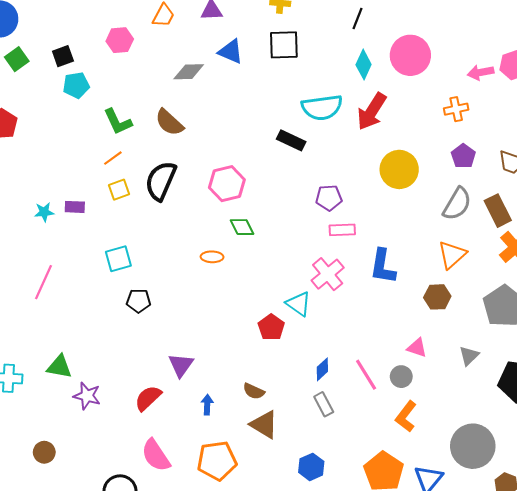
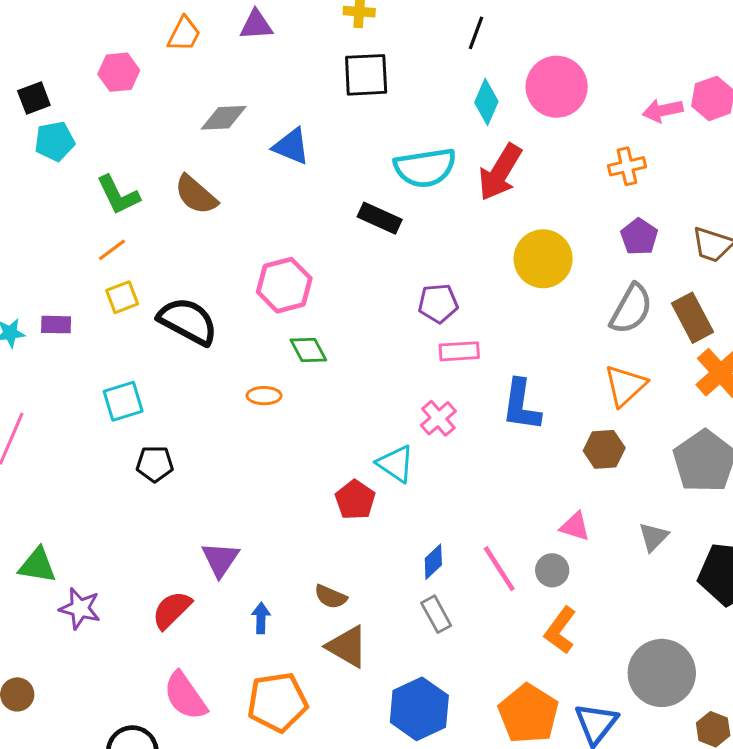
blue triangle: (231, 51) -> (291, 146), moved
black semicircle: (161, 181) -> (188, 321), moved, turned 96
pink cross: (328, 274) -> (438, 418), size x0.7
blue hexagon: (311, 467) -> (419, 709), size x1.5

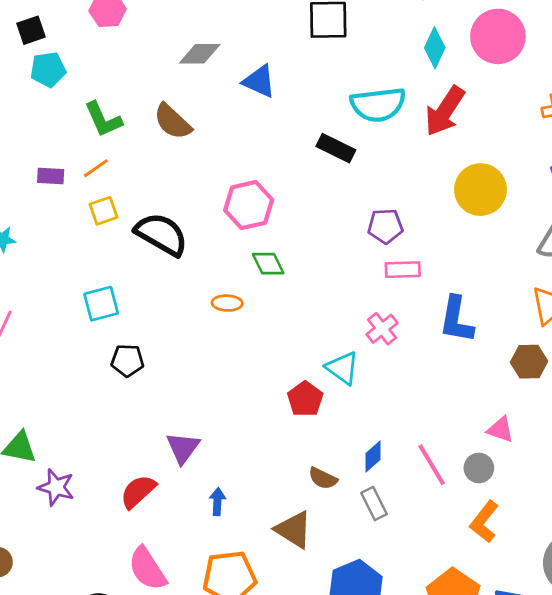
purple rectangle: (56, 325) -> (51, 176), moved
brown semicircle: (331, 597) -> (323, 478), moved

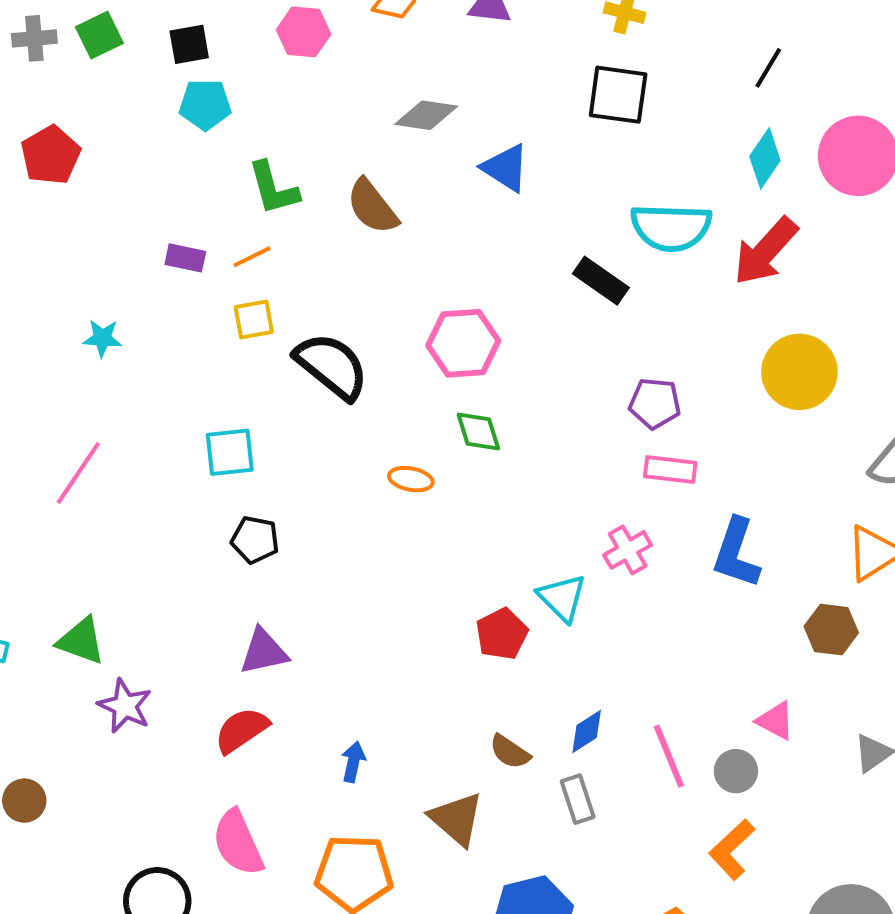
purple triangle: (183, 448) -> (264, 652), moved, turned 33

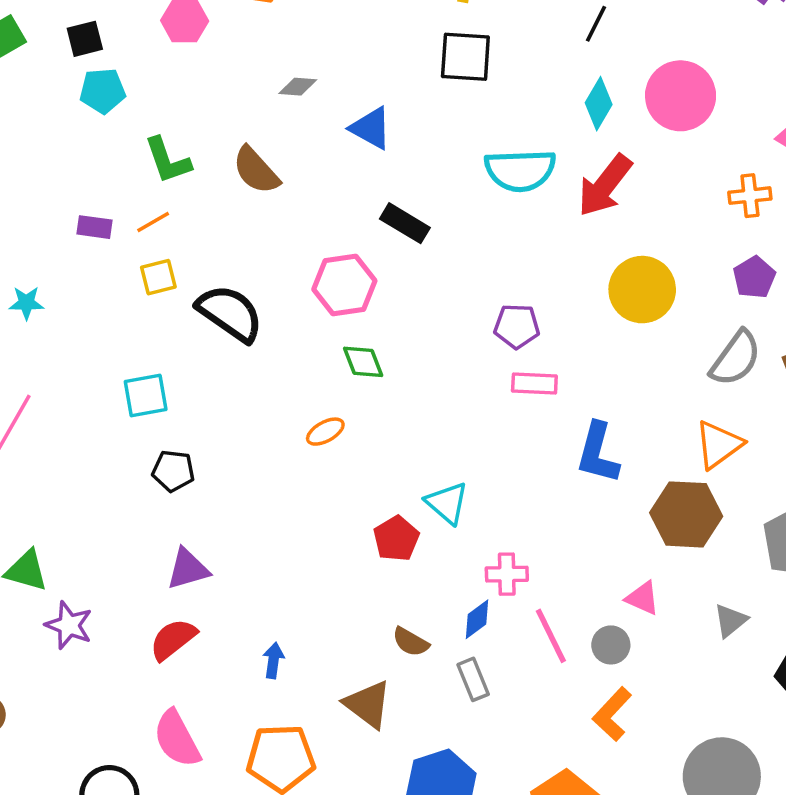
gray diamond: (426, 115) -> (298, 87), size x0.7
black rectangle: (601, 281) -> (405, 223), moved
orange ellipse: (411, 479) -> (325, 432), moved, turned -36
pink cross: (628, 550) -> (507, 574), moved, turned 33
brown hexagon: (831, 630) -> (686, 514), size x1.5

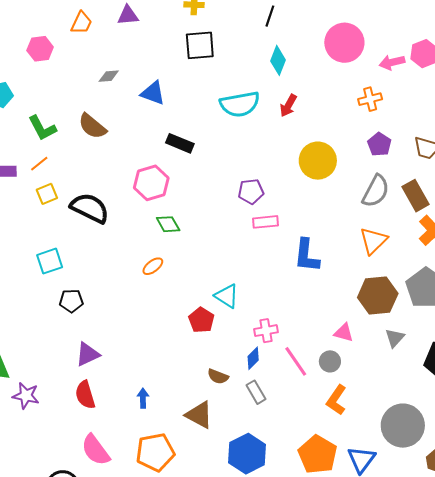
pink circle: (681, 96) -> (344, 43), moved
red arrow: (605, 185) -> (288, 106), size x0.6
brown hexagon: (686, 514) -> (378, 296), moved
red semicircle: (173, 639) -> (85, 395), turned -60

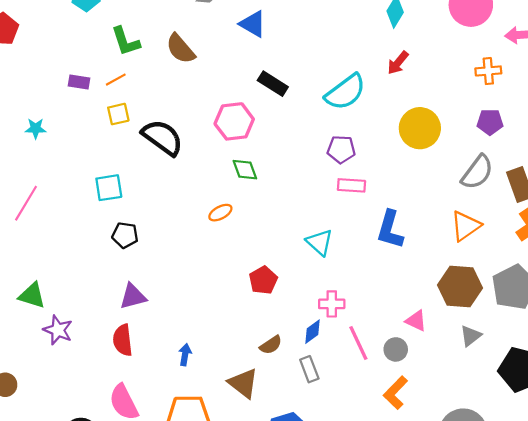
cyan semicircle: (240, 104) -> (345, 92), moved, turned -36
purple pentagon: (379, 144) -> (490, 122), turned 30
cyan triangle: (227, 296) -> (320, 242), moved
brown semicircle: (218, 376) -> (271, 345), turned -65

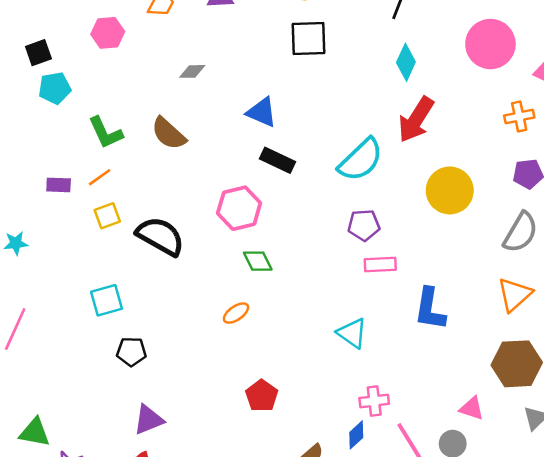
blue triangle: (253, 24) -> (262, 112), moved
red arrow: (398, 63) -> (416, 120), size x1.6
red pentagon: (263, 280) -> (262, 396), moved

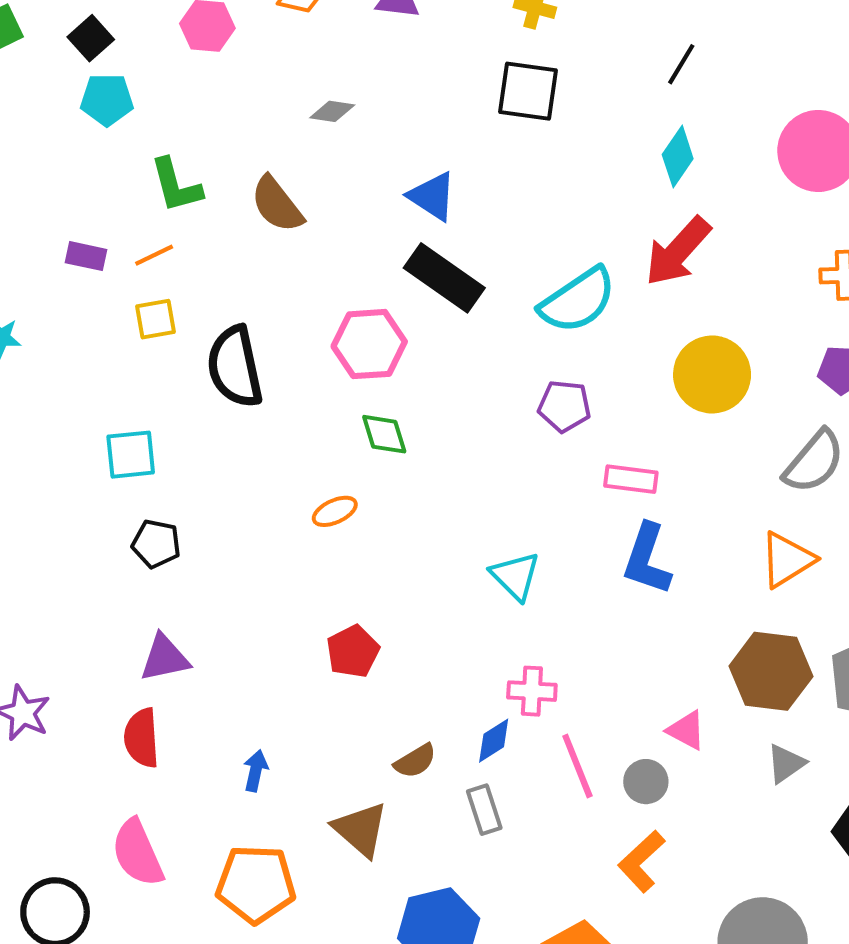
black square: (38, 53) -> (91, 38), turned -32
black rectangle: (278, 160) -> (444, 278), size x1.4
black semicircle: (160, 236) -> (235, 367), turned -141
pink rectangle: (380, 264) -> (631, 479), moved

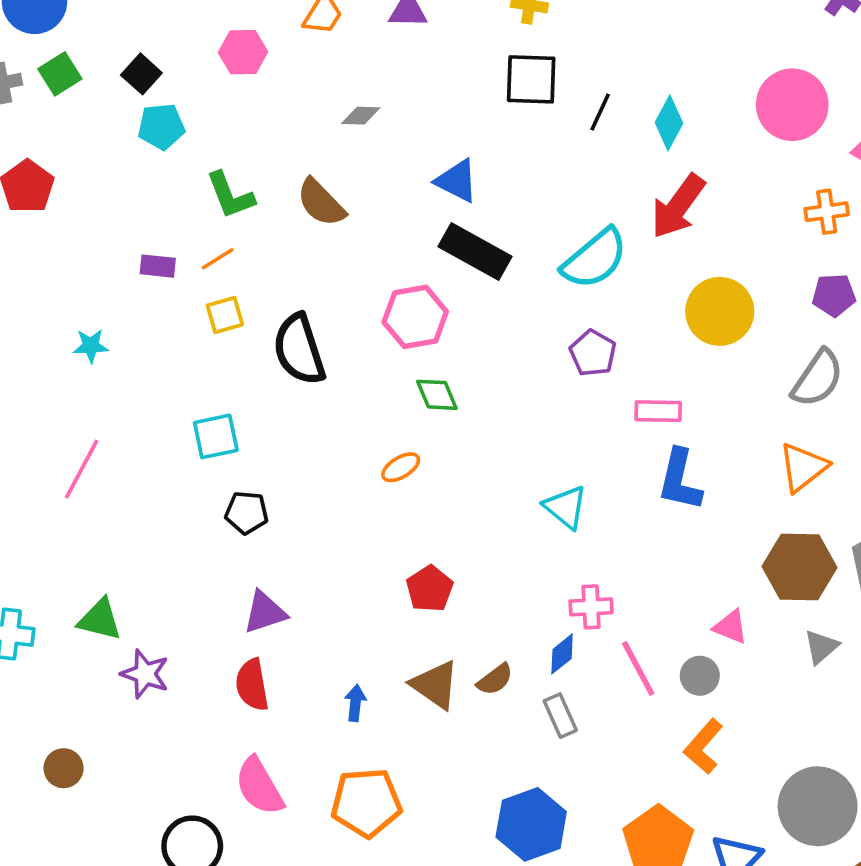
black line: (681, 64) -> (600, 112), moved
purple pentagon: (564, 406) -> (593, 353), turned 30
brown triangle: (361, 829) -> (435, 685), moved

